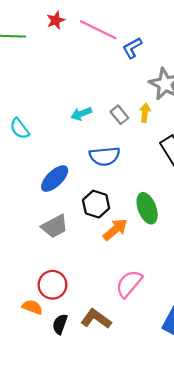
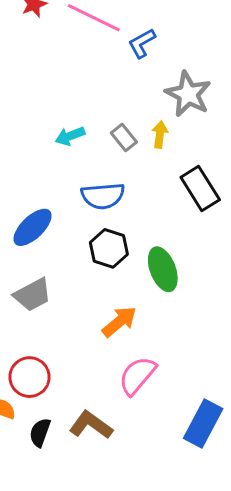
black hexagon: (96, 204) -> (109, 248), moved
orange arrow: (115, 230) -> (119, 322), moved

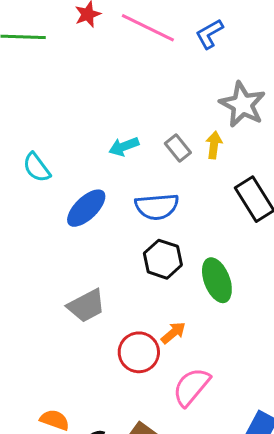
blue L-shape: (142, 43) -> (209, 34), moved
blue ellipse: (33, 227) -> (86, 208), moved
orange arrow: (119, 322) -> (173, 333), size x0.7
red circle: (30, 377) -> (139, 352), moved

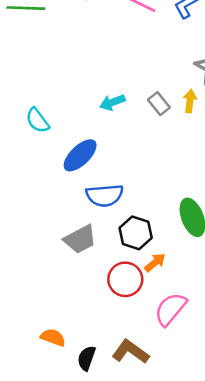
blue semicircle: (157, 207) -> (105, 195), moved
black hexagon: (163, 259) -> (136, 233), moved

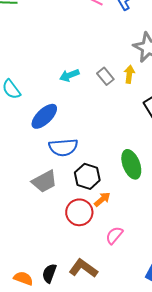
pink semicircle: (170, 309) -> (114, 235), size x0.7
orange semicircle: (53, 337) -> (23, 278), moved

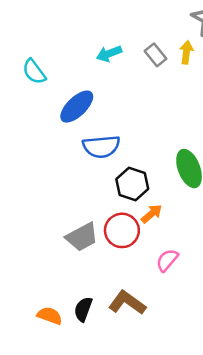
gray trapezoid: (44, 181) -> (82, 237), moved

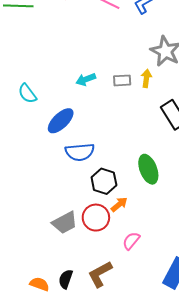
gray rectangle: (155, 55) -> (122, 80), turned -54
brown L-shape: (127, 303) -> (100, 274), turned -64

